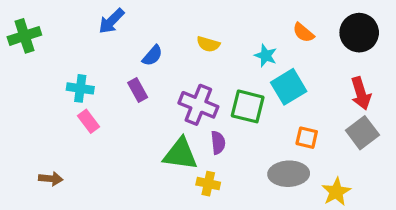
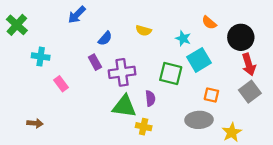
black circle: (359, 33) -> (241, 37), moved
green cross: (24, 36) -> (17, 25), turned -30
cyan cross: (80, 88) -> (41, 57), moved
purple cross: (198, 105) -> (122, 72), moved, turned -30

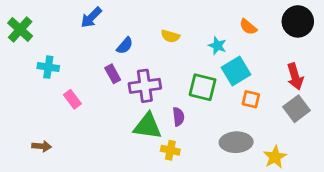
black circle: (241, 37) -> (298, 21), moved
orange square: (211, 95) -> (251, 99), moved

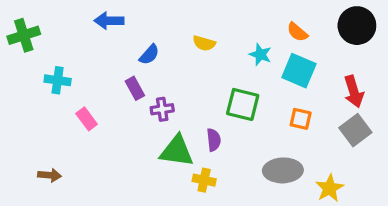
blue arrow: (91, 17) -> (109, 21), turned 45
green cross: (20, 30) -> (24, 35), turned 30
cyan square: (236, 71) -> (299, 71), moved, turned -36
purple cross: (145, 86) -> (162, 109), moved, size x0.6

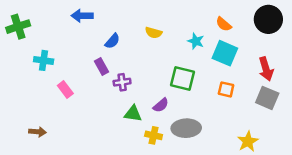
gray square: (355, 130) -> (267, 98), turned -30
purple semicircle: (214, 140) -> (161, 105), turned 56
green triangle: (177, 151) -> (133, 114), size x0.7
gray ellipse: (283, 170) -> (186, 128), moved

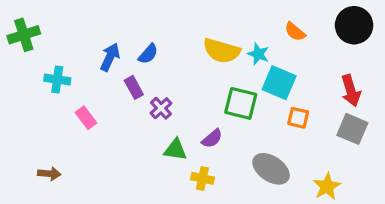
blue arrow: (82, 16) -> (110, 57), moved, turned 115
yellow semicircle: (154, 33) -> (222, 51), moved, size x1.6
cyan square: (225, 53) -> (279, 83), moved
purple cross: (122, 82) -> (161, 108), turned -35
gray ellipse: (186, 128) -> (271, 169), moved, turned 36

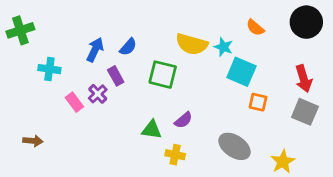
green square: (241, 103) -> (163, 75), moved
purple cross: (161, 108) -> (98, 94), moved
brown arrow: (49, 174) -> (33, 141), moved

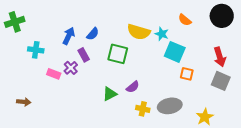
pink rectangle: (74, 102) -> (54, 74), turned -32
green triangle: (152, 130) -> (110, 94), turned -35
gray ellipse: (234, 146) -> (170, 106), turned -45
yellow cross: (175, 155) -> (143, 109), moved

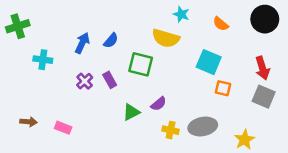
cyan star: (162, 34) -> (181, 14), moved
purple rectangle: (84, 55) -> (110, 80), moved
pink rectangle: (54, 74) -> (63, 128), moved

